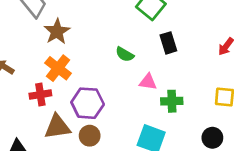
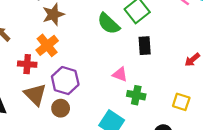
green semicircle: (125, 54) -> (109, 24), moved, size x1.5
brown triangle: (57, 127) -> (35, 94), turned 40

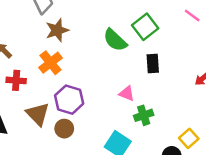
red cross: (27, 64) -> (16, 80), moved
green cross: (136, 95) -> (144, 115), turned -30
yellow square: (181, 102) -> (189, 138), moved, turned 30

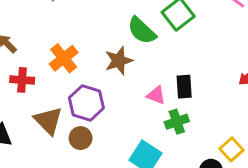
brown star: (57, 30) -> (119, 61), moved
black rectangle: (153, 63) -> (184, 87), moved

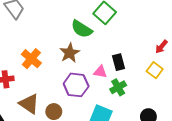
purple hexagon: (86, 103) -> (76, 85), moved
yellow square: (232, 149) -> (155, 70), moved

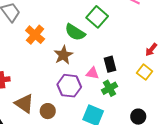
orange cross: (31, 59) -> (35, 35), moved

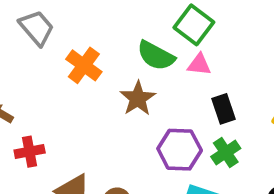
pink triangle: (93, 73) -> (199, 64), moved
purple hexagon: (69, 86) -> (180, 150), moved

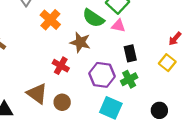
brown star: (138, 98) -> (80, 42), turned -30
red cross: (30, 152) -> (61, 66), moved, turned 35

